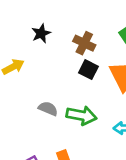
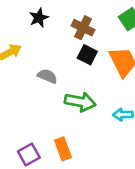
gray semicircle: (48, 109) -> (47, 76), moved

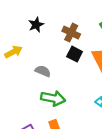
green arrow: (80, 102) -> (53, 98), moved

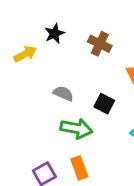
yellow arrow: (13, 52) -> (25, 54), moved
black square: (75, 54) -> (104, 104), moved

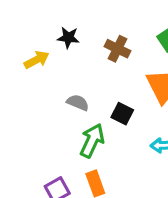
black star: (54, 34) -> (68, 38), turned 30
green arrow: (76, 128) -> (92, 141), turned -76

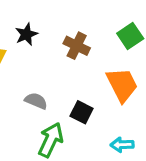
black star: (68, 38) -> (26, 34), turned -30

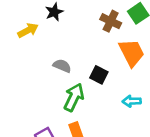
brown cross: (77, 46) -> (111, 21), moved

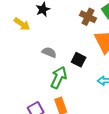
yellow arrow: (28, 30) -> (22, 24), turned 63

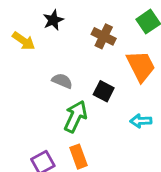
brown cross: (88, 17) -> (104, 36), moved

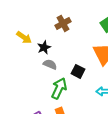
black star: (53, 20) -> (44, 47), moved
brown cross: (104, 36) -> (63, 23), moved, turned 35

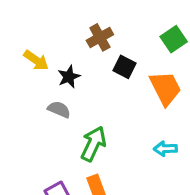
gray semicircle: (50, 64) -> (59, 109), moved
black square: (78, 71) -> (124, 67), moved

